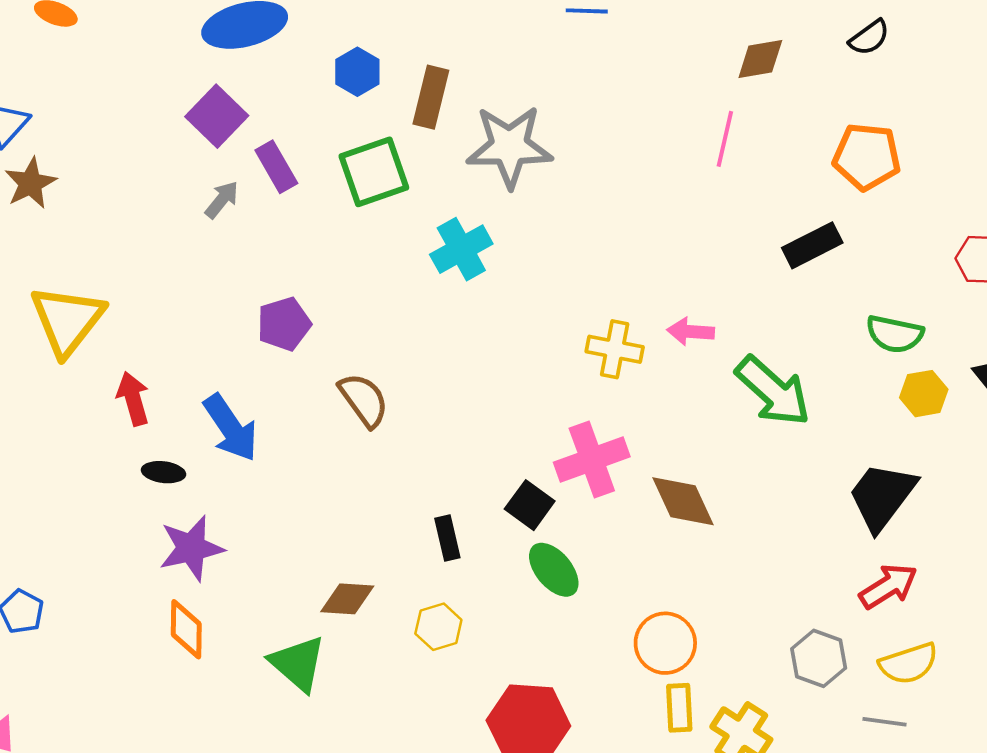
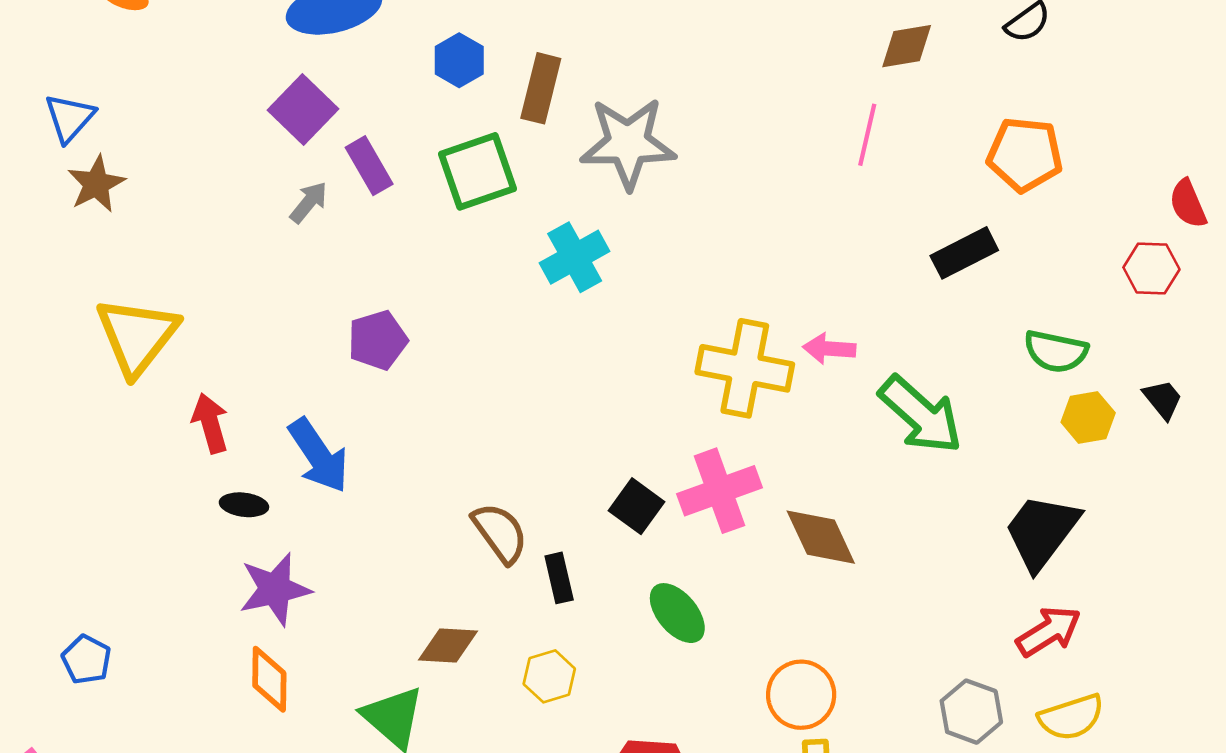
yellow cross: (615, 349) -> (745, 368), size x1.5
brown semicircle: (364, 400) -> (500, 533), moved
black square: (530, 505) -> (636, 506), moved

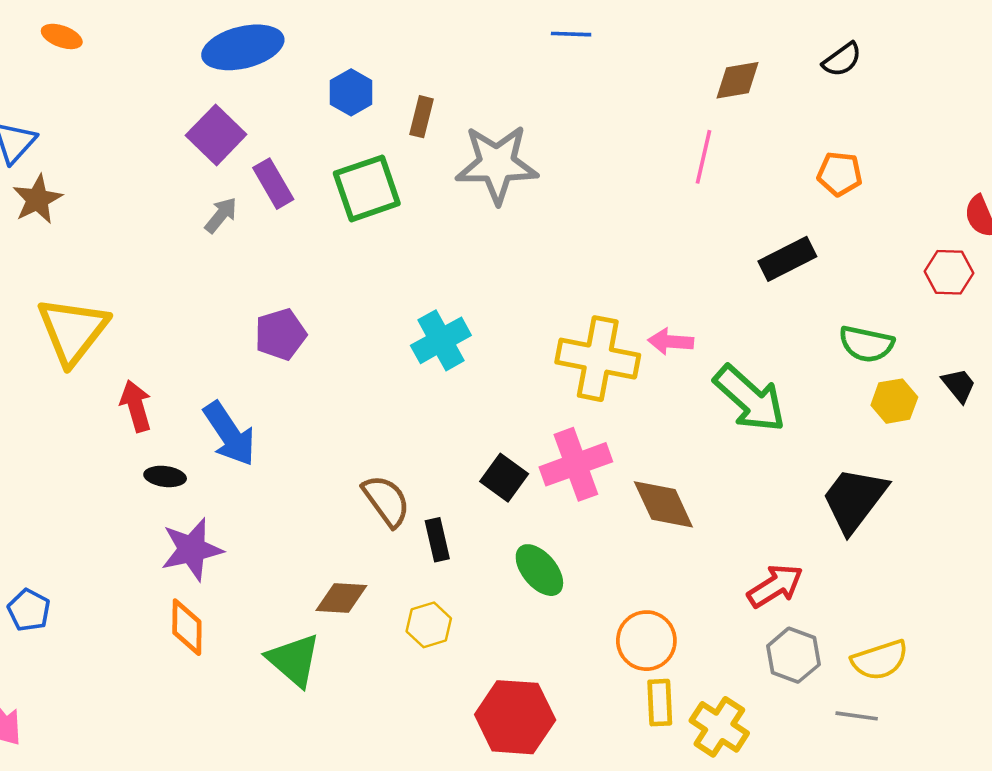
brown rectangle: (541, 88) -> (422, 117), size x0.7
orange pentagon: (1025, 154) -> (840, 174), size x0.7
cyan cross: (575, 257) -> (441, 340), moved
red arrow: (1049, 631) -> (775, 586), moved

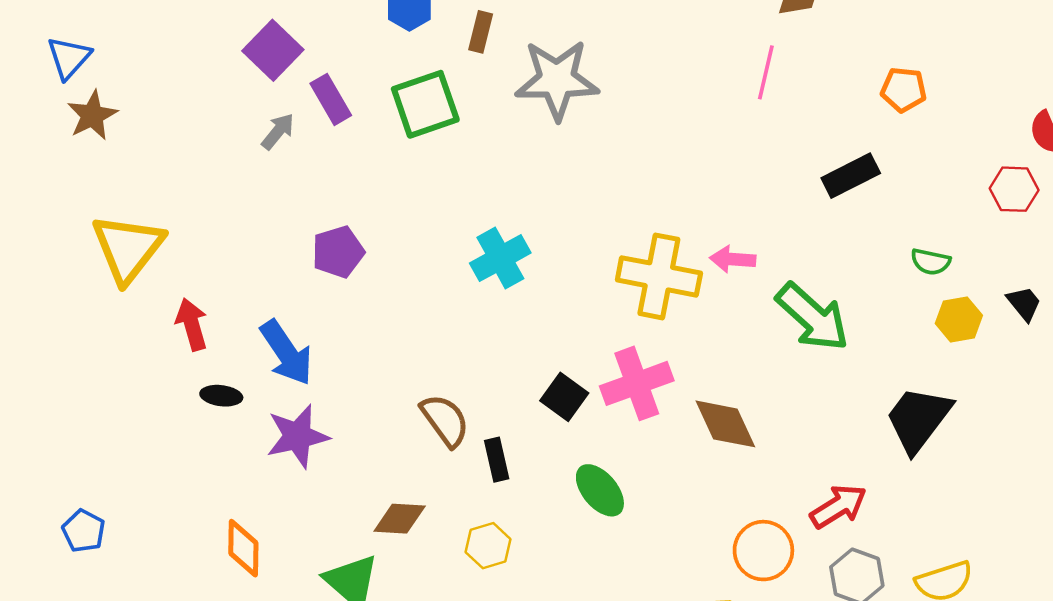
green semicircle: (866, 344) -> (931, 262), size x0.7
purple star: (192, 549) -> (297, 436), moved
orange circle: (646, 641) -> (763, 551), moved

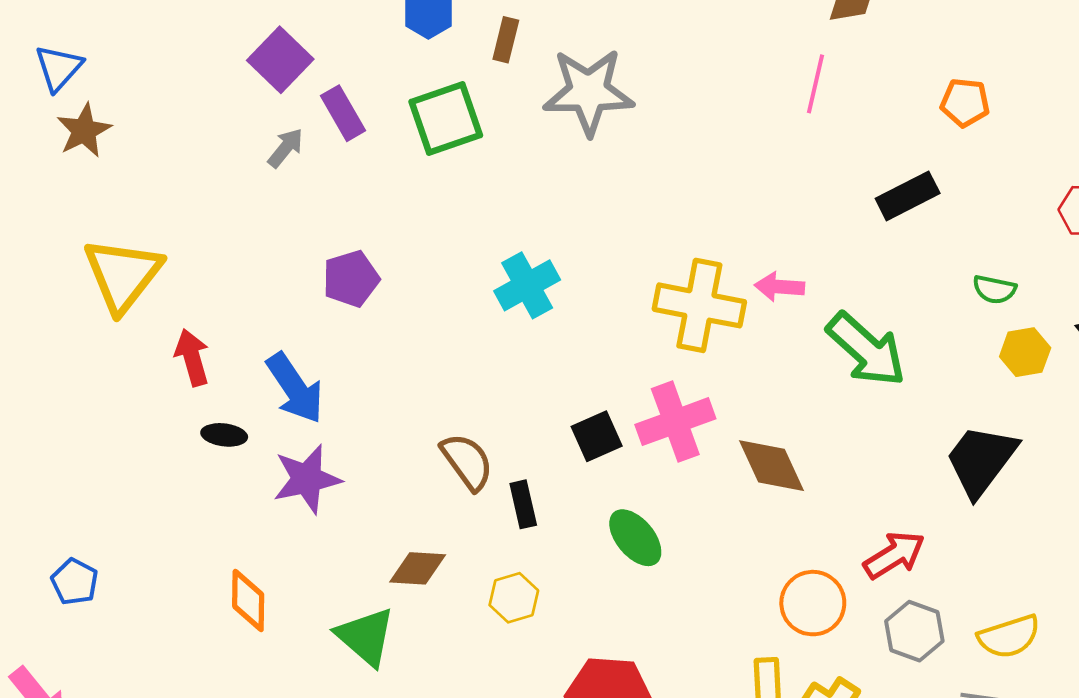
black square: (564, 397) -> (597, 436), turned 30

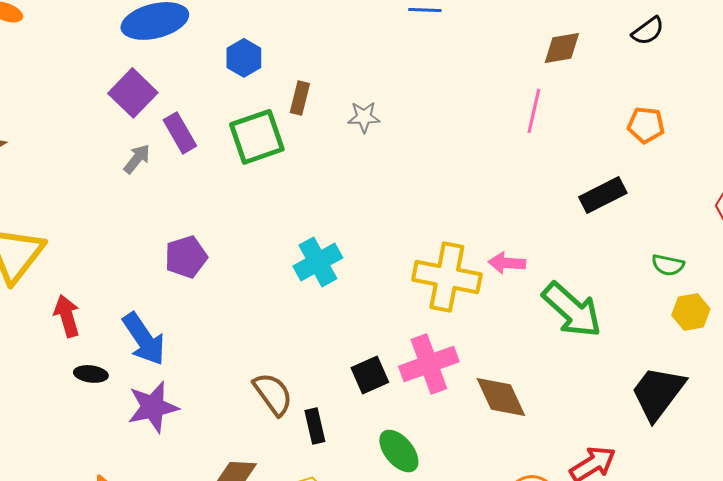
brown rectangle: (506, 40) -> (300, 98), moved
gray star: (589, 92) -> (364, 117), size x0.5

